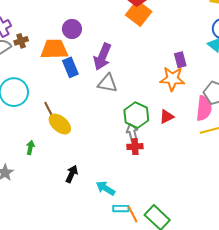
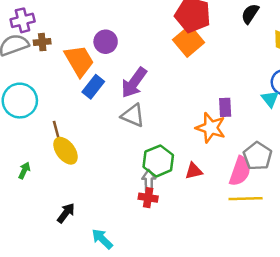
orange trapezoid: (54, 49) -> (79, 61), turned 48
blue rectangle: (70, 67) -> (93, 87), turned 48

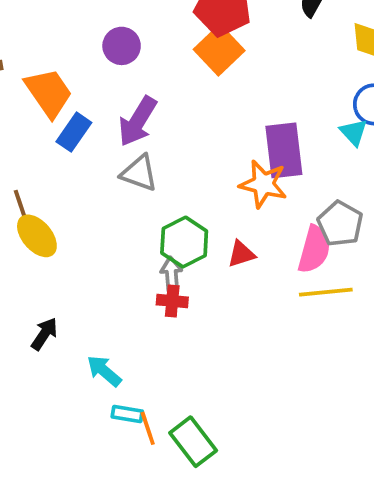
purple circle: (106, 42) -> (122, 46), moved
purple rectangle: (225, 107) -> (284, 150), size x1.8

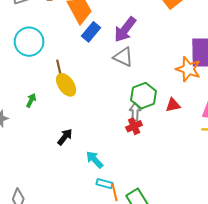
red cross: (172, 301) -> (134, 126), turned -35

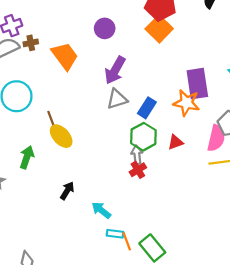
blue rectangle: (91, 32) -> (147, 108), moved
gray triangle: (123, 57) -> (117, 99), turned -35
green arrow: (31, 100) -> (27, 157), size x1.5

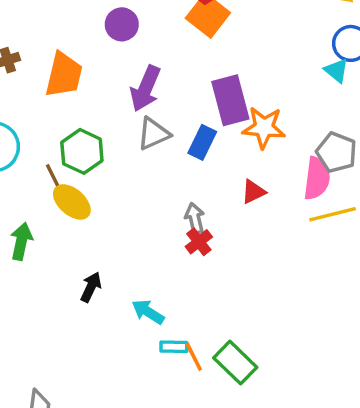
orange trapezoid: (65, 56) -> (64, 75), turned 56
purple rectangle: (197, 84) -> (230, 100), moved
green hexagon: (143, 137) -> (82, 151), moved

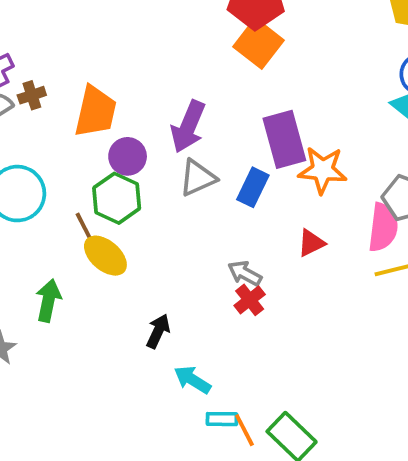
purple circle: (122, 24) -> (128, 156), moved
gray arrow: (195, 218) -> (245, 273), turned -48
black arrow: (91, 287) -> (158, 331), moved

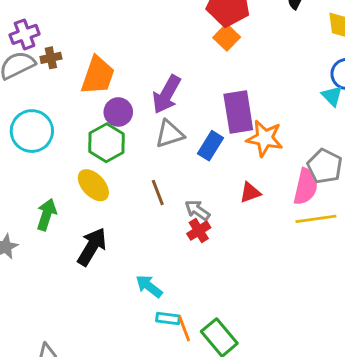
orange square: (259, 43) -> (227, 37), size x0.7
brown line: (85, 229) -> (158, 193), moved
black arrow: (158, 331) -> (92, 247), moved, size x1.5

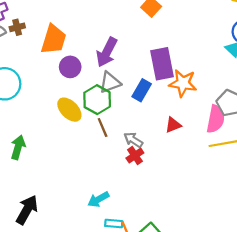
green hexagon: (107, 143) -> (97, 100), moved
yellow ellipse: (93, 185) -> (69, 110), moved
black arrow: (92, 247) -> (27, 210), moved
cyan arrow: (149, 286) -> (98, 199), turned -65

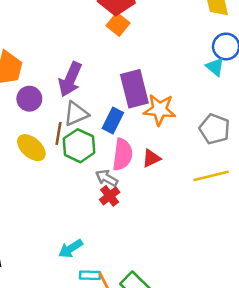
green hexagon: (97, 100) -> (79, 146), moved
pink semicircle: (216, 119) -> (123, 155), moved
brown line: (103, 127) -> (58, 133), moved, turned 36

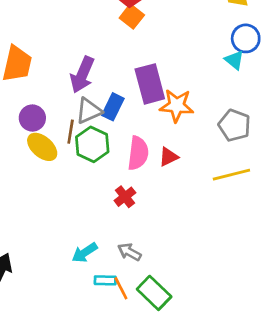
purple circle: (29, 99) -> (32, 118), moved
blue rectangle: (113, 121) -> (113, 107), moved
gray arrow: (107, 178) -> (129, 252), moved

